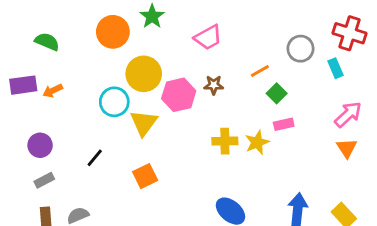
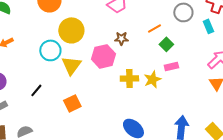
pink hexagon: (179, 95) -> (103, 56), moved

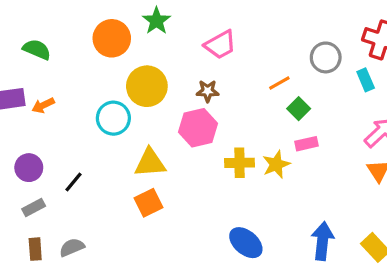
brown star: (121, 38) -> (208, 91), moved
yellow triangle: (71, 65) -> (150, 163), moved, turned 50
black line: (36, 90) -> (73, 182), moved

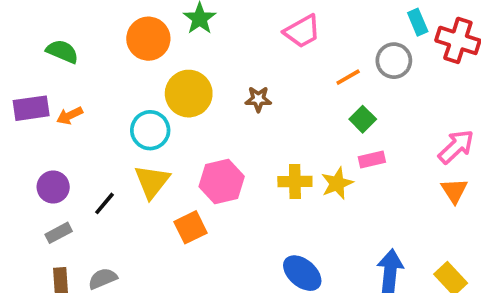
pink trapezoid: (220, 45) -> (302, 31), moved
cyan rectangle: (366, 80) -> (418, 22), moved
orange line: (279, 83) -> (348, 77), moved
pink hexagon: (198, 128) -> (222, 182), moved
yellow triangle: (150, 163) -> (152, 182), moved, turned -48

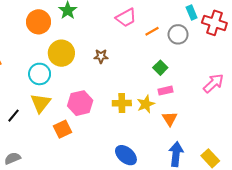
orange line: (348, 77) -> (152, 31), moved
orange triangle: (454, 191) -> (170, 119), moved

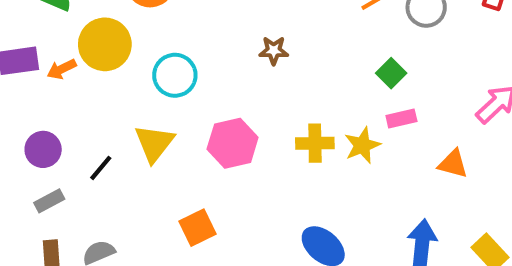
yellow circle: (61, 53) -> (105, 44), moved
cyan circle: (40, 74) -> (175, 75), moved
orange triangle: (170, 119) -> (453, 164), moved, turned -42
orange square: (62, 129) -> (198, 228), moved

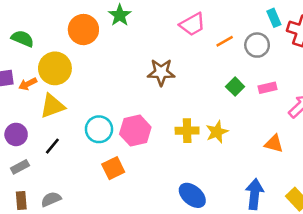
brown star: (274, 51) -> (161, 72), size x1.5
cyan circle: (175, 75) -> (99, 129), moved
pink rectangle: (401, 119) -> (267, 88), moved
yellow triangle: (154, 143) -> (52, 106), moved, turned 32
orange square: (198, 228) -> (113, 168), moved

